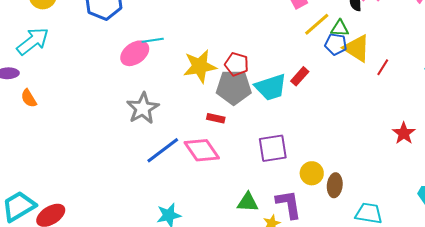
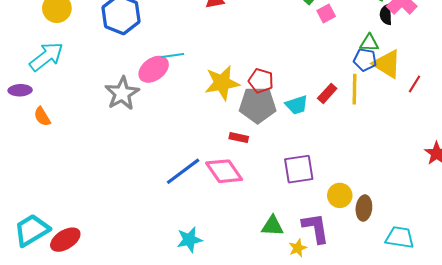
yellow line: (317, 24) -> (354, 89), moved, turned -48
cyan trapezoid: (271, 87) -> (297, 105), size x0.7
gray star: (143, 108) -> (122, 93), moved

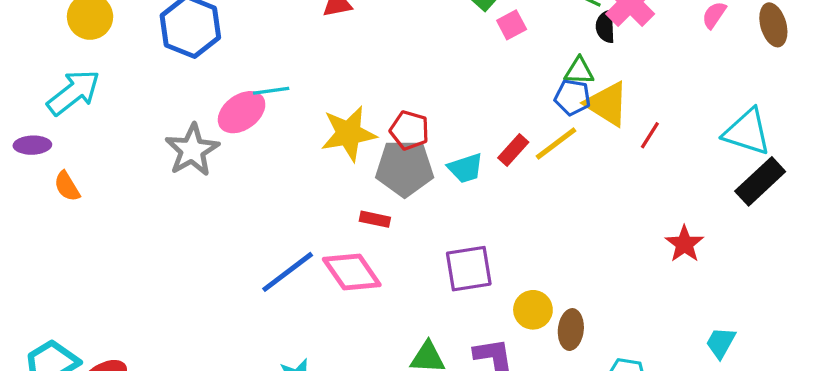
yellow line: (354, 89) -> (556, 143), turned 52

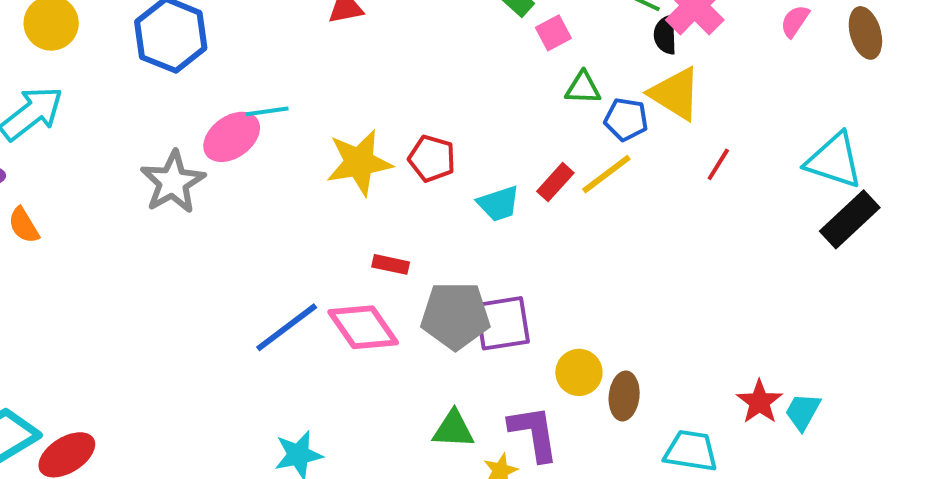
green triangle: (579, 71) -> (583, 88), moved
yellow triangle: (607, 104) -> (675, 94), moved
gray pentagon: (405, 168) -> (455, 315), moved
red star: (684, 244) -> (759, 402), moved

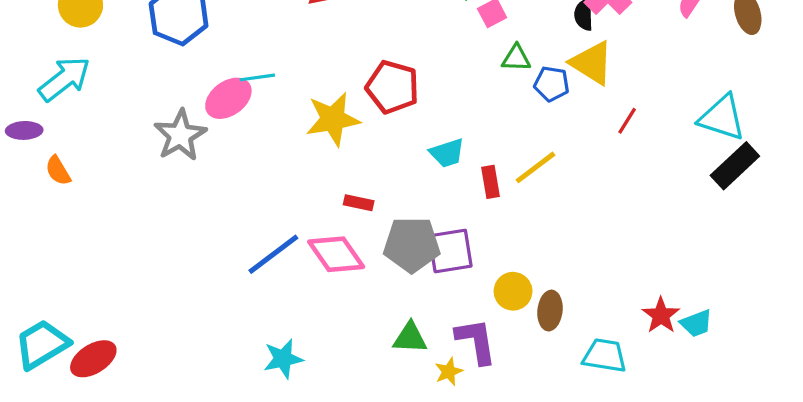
red pentagon: (432, 159) -> (392, 87), moved, size x1.4
yellow line: (606, 174) -> (536, 167), moved
red rectangle: (555, 182) -> (490, 182), moved, turned -52
cyan trapezoid: (803, 412) -> (696, 323), turned -140

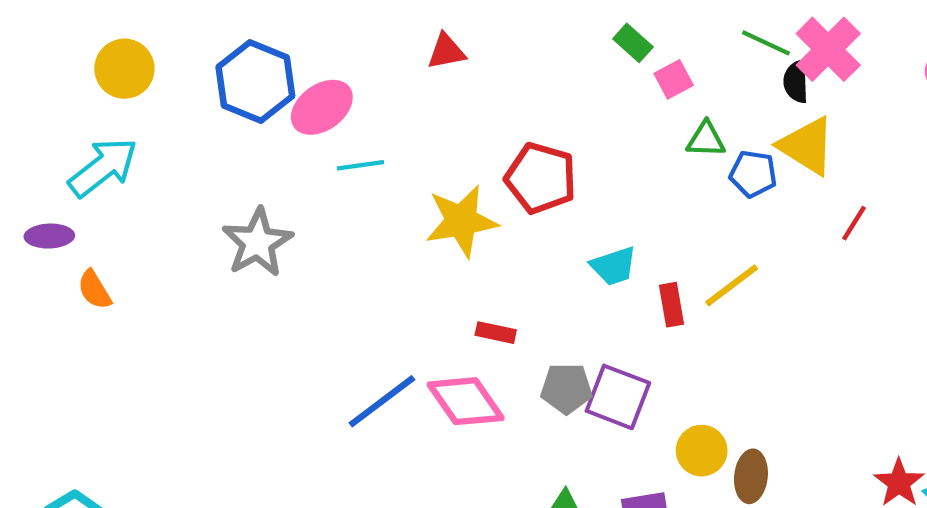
pink ellipse: (228, 98) -> (322, 107), moved
gray pentagon: (412, 245) -> (566, 388), size x0.7
purple square: (450, 251) -> (618, 397), turned 30

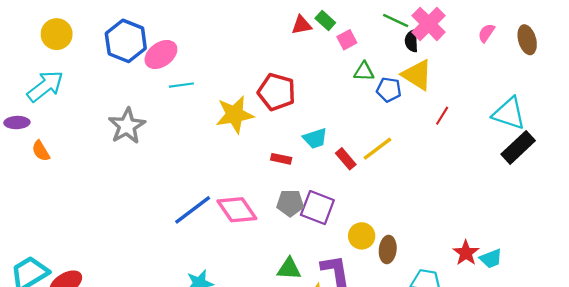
red triangle: (446, 51) -> (302, 25), moved
red rectangle: (672, 305) -> (346, 159), turned -30
red rectangle: (496, 333) -> (281, 159), moved

